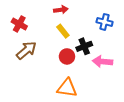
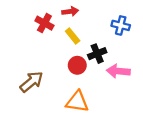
red cross: (19, 24) -> (44, 23), moved
brown arrow: (26, 50) -> (32, 82), moved

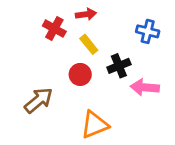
red circle: (77, 65) -> (80, 74), moved
orange triangle: (77, 102) -> (95, 125), turned -30

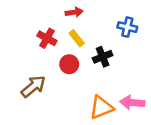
red cross: (54, 29) -> (47, 38), moved
pink arrow: (145, 87) -> (132, 103), moved
orange triangle: (95, 125) -> (101, 108), moved

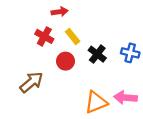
red arrow: (74, 12) -> (60, 12), moved
blue cross: (127, 27) -> (130, 53), moved
black cross: (103, 57) -> (97, 54), turned -30

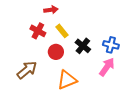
pink arrow: (125, 98) -> (107, 67), moved, turned 120
orange triangle: (96, 102) -> (67, 80), moved

